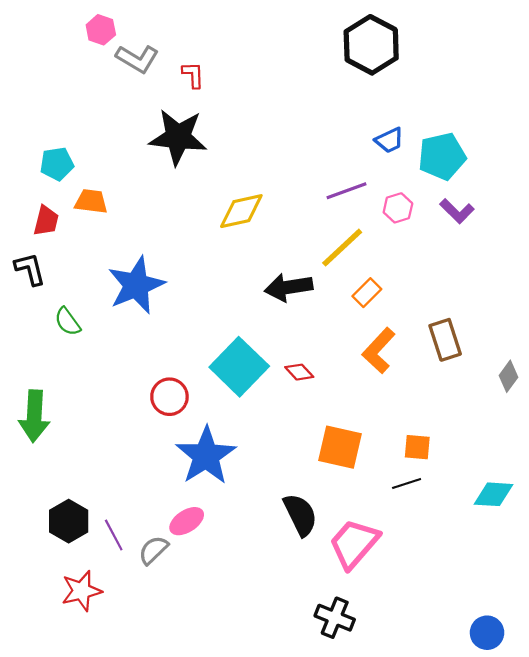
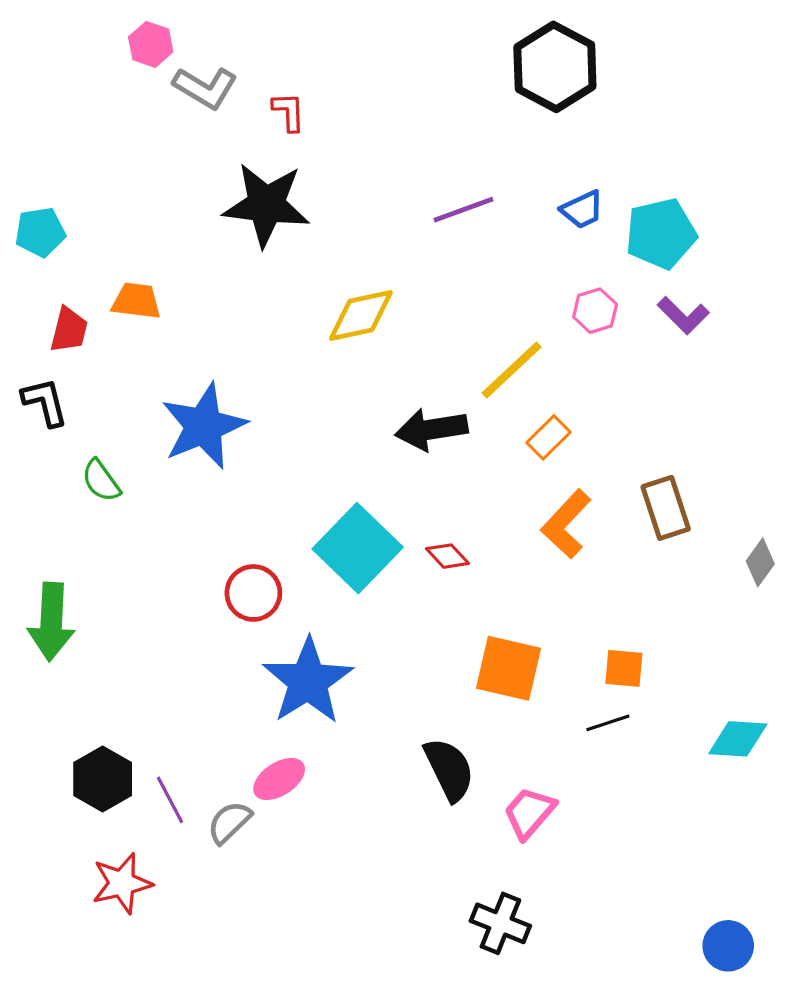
cyan pentagon: (57, 164) -> (40, 232), moved
purple line: (346, 191) -> (464, 210), moved
pink trapezoid: (354, 544) -> (529, 813), size x0.7

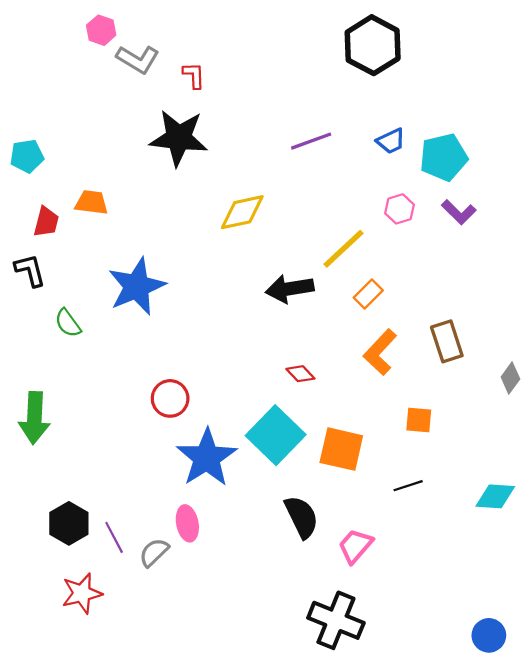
cyan square: (358, 548) -> (276, 435), moved
orange square: (624, 668) -> (419, 420), moved
pink ellipse: (279, 779) -> (187, 523), turned -68
black cross: (500, 923) -> (336, 620), size x1.4

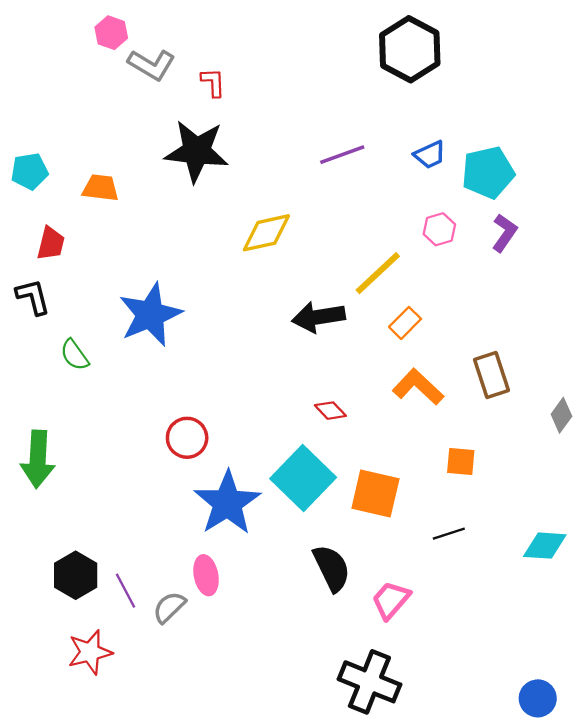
orange trapezoid: (91, 202) -> (101, 188), moved
purple L-shape: (459, 212) -> (505, 233), turned -100
orange L-shape: (380, 352) -> (418, 387), turned 90

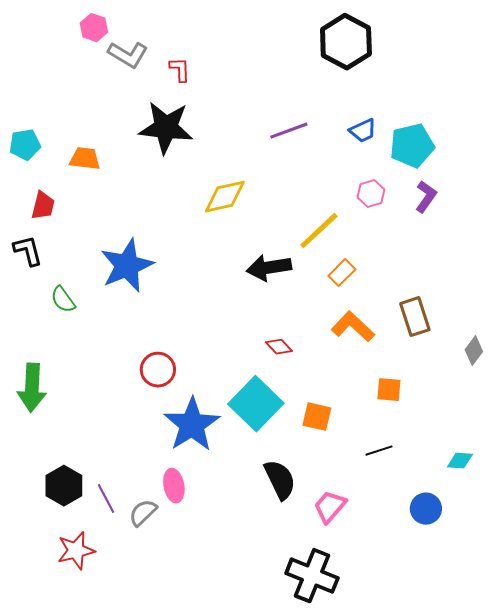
orange square: (375, 493) -> (317, 417), size x0.7
cyan diamond: (545, 546) -> (460, 461), size x0.7
blue circle: (538, 698) -> (426, 509), moved

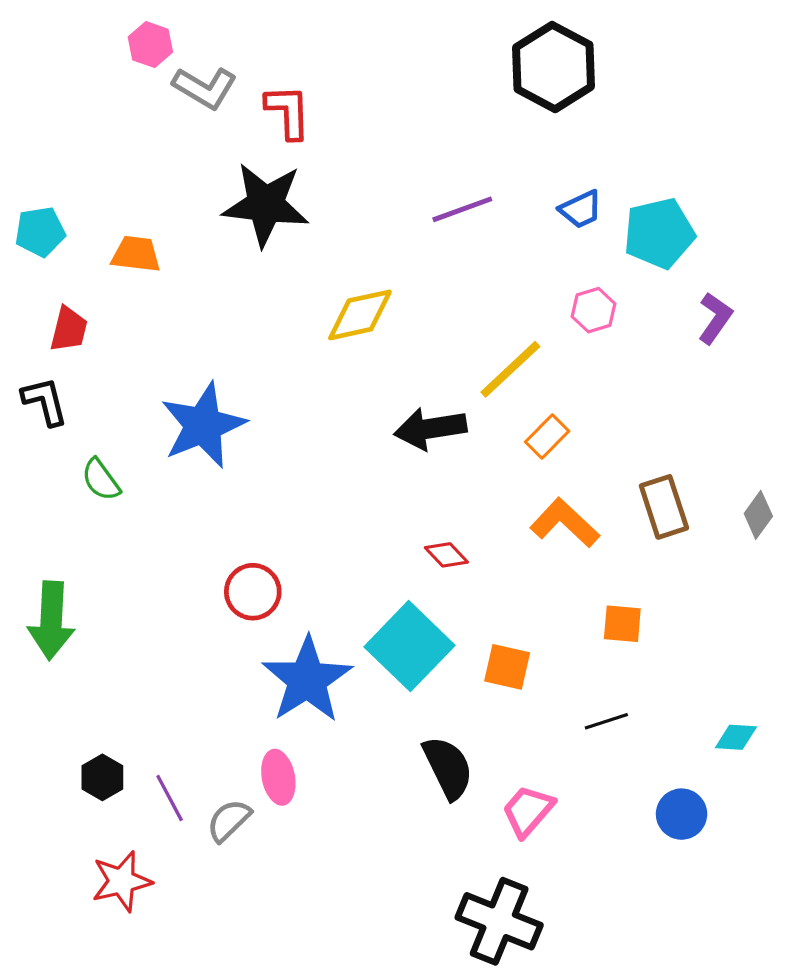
red L-shape: (180, 70) -> (288, 112), size x1.4
purple L-shape: (426, 197) -> (715, 318), moved
gray diamond: (474, 351) -> (758, 515), moved
black hexagon: (64, 486) -> (102, 777), size x0.7

